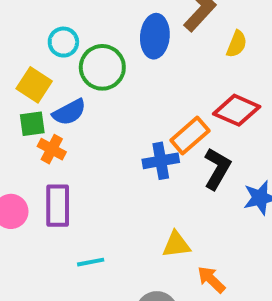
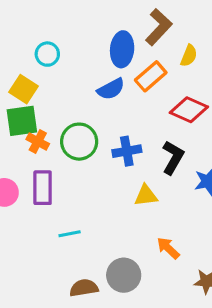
green circle: (102, 67) -> (79, 142), moved
blue semicircle: (69, 112) -> (111, 89), moved
green square: (32, 124) -> (22, 121), size x1.5
orange rectangle: (190, 135) -> (151, 76), moved
yellow triangle: (176, 245) -> (146, 196), moved

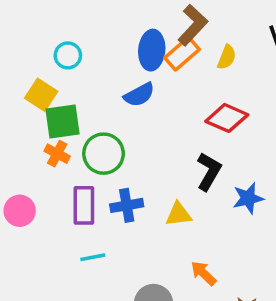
orange rectangle: (151, 76) -> (182, 54), moved
green square: (22, 121) -> (62, 121), moved
blue cross: (127, 151) -> (127, 205), moved
purple rectangle: (43, 188) -> (84, 205), moved

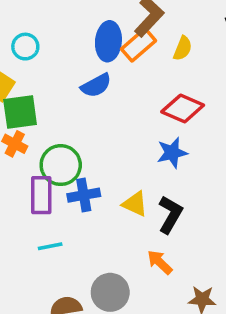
green circle: (104, 154) -> (61, 165), moved
black L-shape: (209, 171) -> (170, 215), moved
blue star: (248, 198) -> (172, 153), moved
yellow triangle: (179, 214) -> (135, 204), turned 32

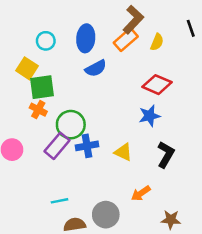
blue ellipse: (108, 41) -> (86, 38), moved
purple rectangle: (41, 195) -> (57, 146), turned 40
black L-shape: (170, 215) -> (166, 155), moved
cyan line: (50, 246) -> (60, 201), moved
orange arrow: (160, 262) -> (141, 193), turned -78

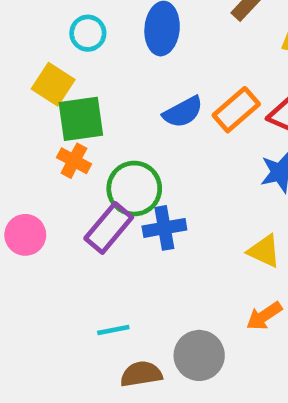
orange rectangle: (126, 40) -> (236, 110), moved
blue semicircle: (96, 68) -> (183, 112), moved
yellow triangle: (123, 152) -> (264, 251), moved

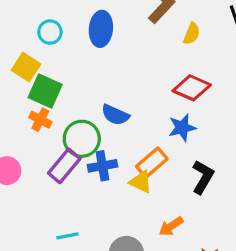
orange rectangle: (236, 110) -> (152, 163), moved
blue semicircle: (183, 112) -> (115, 115), moved, turned 52
green square: (81, 119) -> (45, 91), turned 32
yellow triangle: (264, 251) -> (141, 182), moved

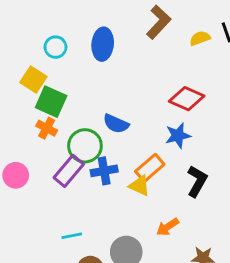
yellow semicircle: (192, 34) -> (200, 38), moved, turned -132

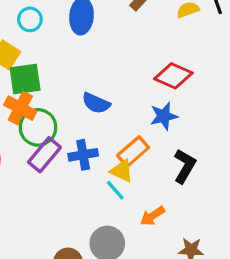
green square: (51, 102) -> (25, 79), turned -32
orange cross: (47, 128) -> (20, 108), size x1.4
green circle: (85, 146) -> (38, 127), moved
cyan line: (72, 236) -> (115, 190), moved, turned 60

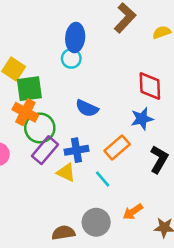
cyan circle: (30, 19) -> (71, 58), moved
red diamond: (173, 76) -> (150, 86), turned 64
yellow triangle: (122, 171) -> (66, 172), moved
orange arrow: (152, 216) -> (133, 212), moved

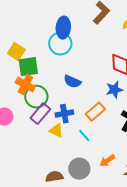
cyan circle: (71, 58) -> (60, 44), size x1.5

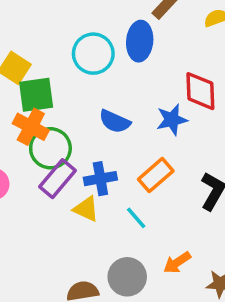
blue ellipse: (63, 28) -> (140, 41), moved
blue star: (114, 90) -> (172, 120), moved

